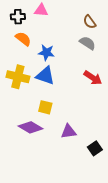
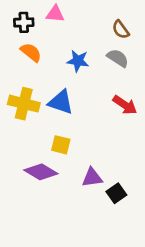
blue star: (46, 52) -> (78, 61), moved
black square: (95, 148) -> (116, 193), moved

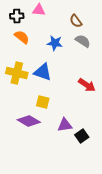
brown semicircle: (121, 30) -> (76, 21), moved
red arrow: (125, 105) -> (87, 85), moved

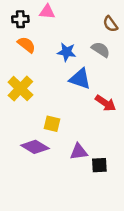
brown semicircle: (76, 21) -> (110, 24), moved
blue triangle: (43, 72) -> (80, 79), moved
yellow cross: (17, 73) -> (20, 88), turned 30
black square: (82, 136) -> (99, 165), turned 32

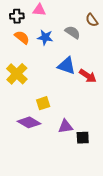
gray semicircle: (101, 50) -> (73, 32), moved
blue star: (67, 52) -> (45, 37), moved
red arrow: (106, 103) -> (88, 76), moved
yellow square: (52, 124) -> (43, 103), turned -32

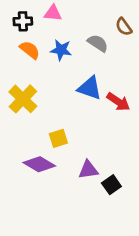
black square: (83, 138) -> (111, 185), turned -32

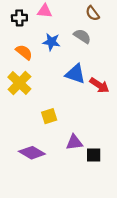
brown semicircle: (124, 27) -> (93, 13), moved
orange semicircle: (30, 50) -> (24, 52), moved
purple diamond: (39, 164) -> (32, 153), moved
black square: (111, 185) -> (94, 155), turned 35

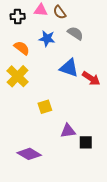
brown semicircle: (93, 13) -> (60, 12), moved
purple diamond: (32, 153) -> (29, 154), moved

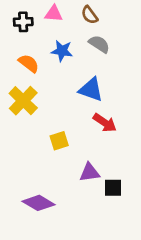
brown semicircle: (60, 12) -> (90, 15), moved
red arrow: (91, 78) -> (105, 123), moved

